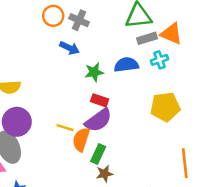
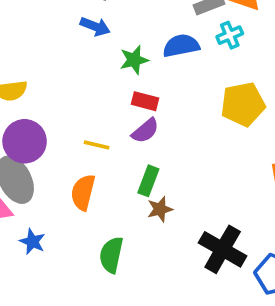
purple semicircle: (98, 120) -> (145, 131), size x0.7
orange semicircle: (81, 139) -> (83, 192), moved

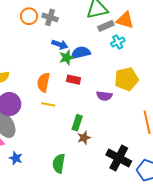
blue arrow: (95, 26) -> (60, 44), moved
blue semicircle: (181, 46) -> (81, 53), moved
purple semicircle: (145, 131) -> (104, 96), moved, turned 49
orange semicircle: (83, 192) -> (43, 82), moved

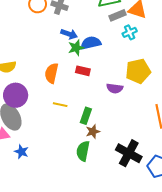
yellow line: (48, 104) -> (60, 105), moved
green semicircle: (59, 163) -> (83, 151), moved

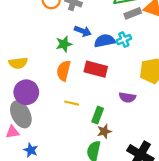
cyan cross: (130, 32) -> (124, 40), moved
green star: (76, 48) -> (64, 44), moved
red rectangle: (83, 71) -> (96, 69), size x1.5
purple semicircle: (115, 88) -> (127, 97), moved

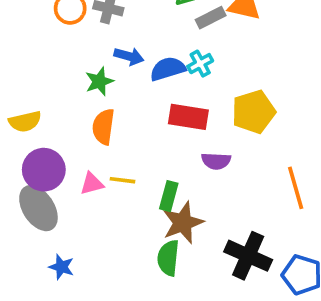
red rectangle: (96, 69) -> (188, 117), moved
brown star: (104, 131) -> (183, 223), size x1.6
pink triangle: (13, 132) -> (92, 184), moved

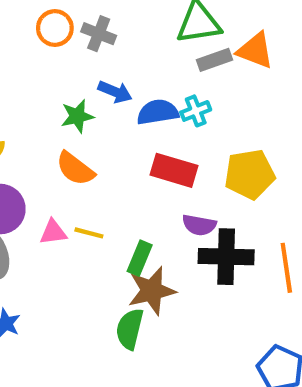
orange semicircle: (103, 127) -> (75, 169), turned -68
black cross: (248, 256) -> (226, 257), moved, turned -30

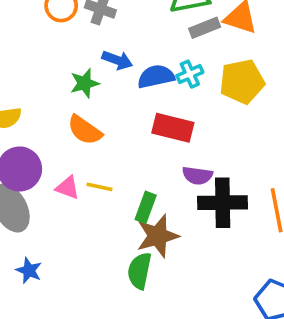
yellow pentagon: (250, 174) -> (242, 82), moved
pink triangle: (53, 232) -> (68, 188), turned 30

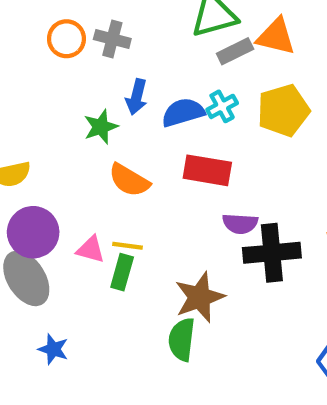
blue arrow: (117, 60) -> (137, 97), turned 88
orange semicircle: (85, 130) -> (129, 180), moved
green rectangle: (146, 207) -> (122, 272), moved

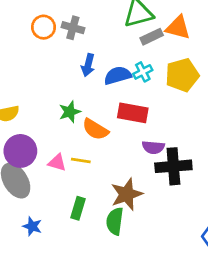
green star: (101, 127) -> (70, 112), moved
orange semicircle: (129, 180) -> (95, 129), moved
green rectangle: (122, 272) -> (78, 208), moved

